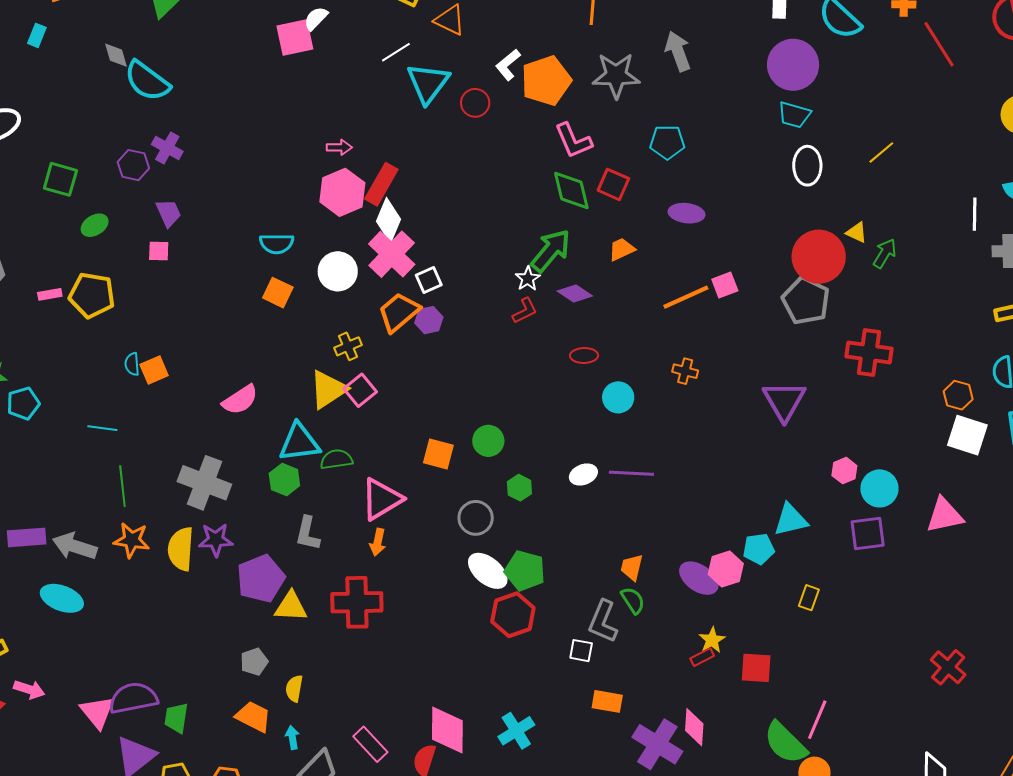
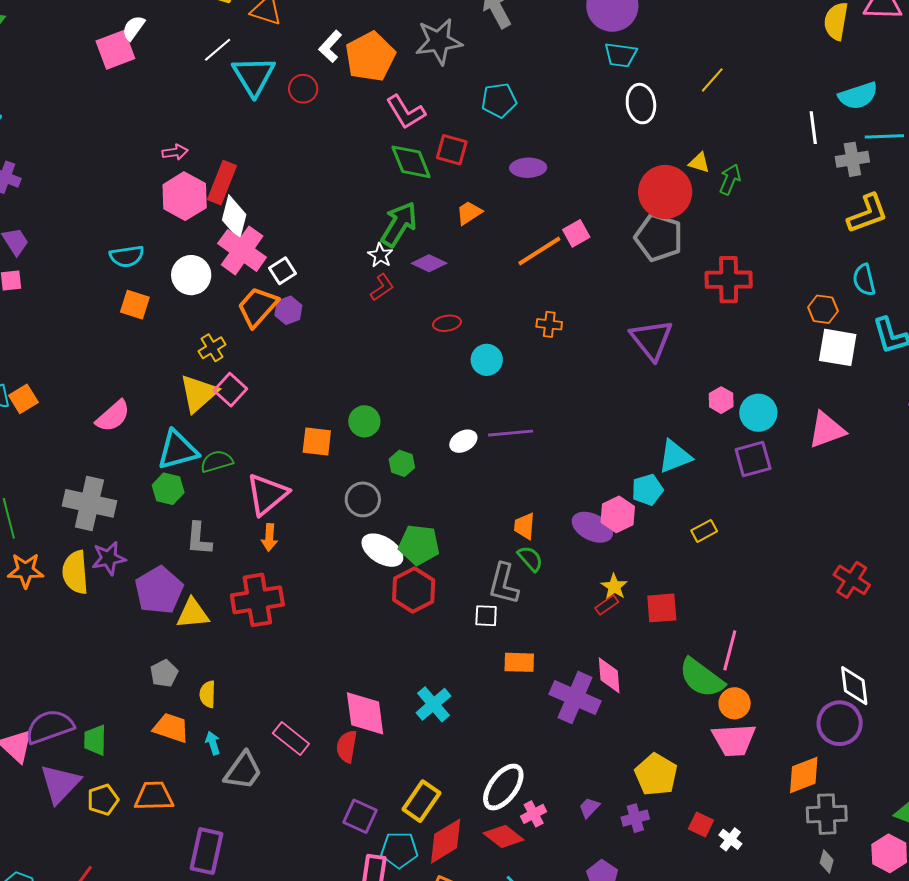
yellow rectangle: (809, 598) -> (704, 531), turned 50

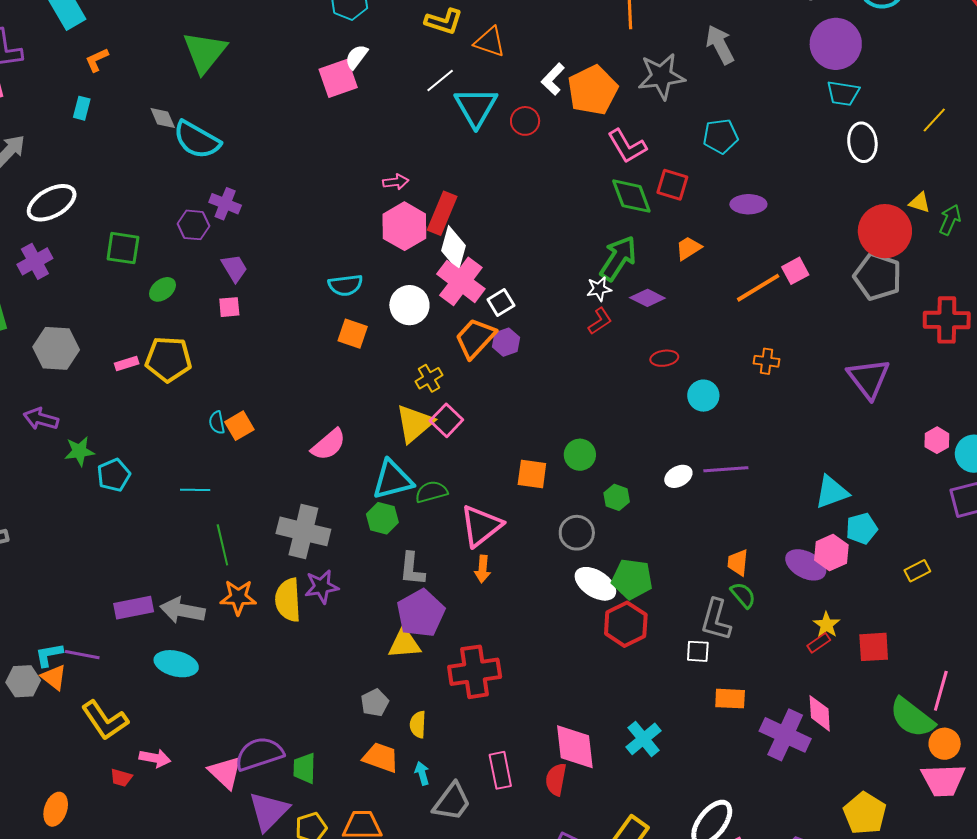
white star: (380, 255) -> (599, 289), turned 30
cyan triangle: (675, 456) -> (832, 492), moved
purple pentagon: (159, 590) -> (421, 613), moved
red cross: (257, 600) -> (475, 672), moved
pink rectangle: (291, 738) -> (500, 770), turned 39

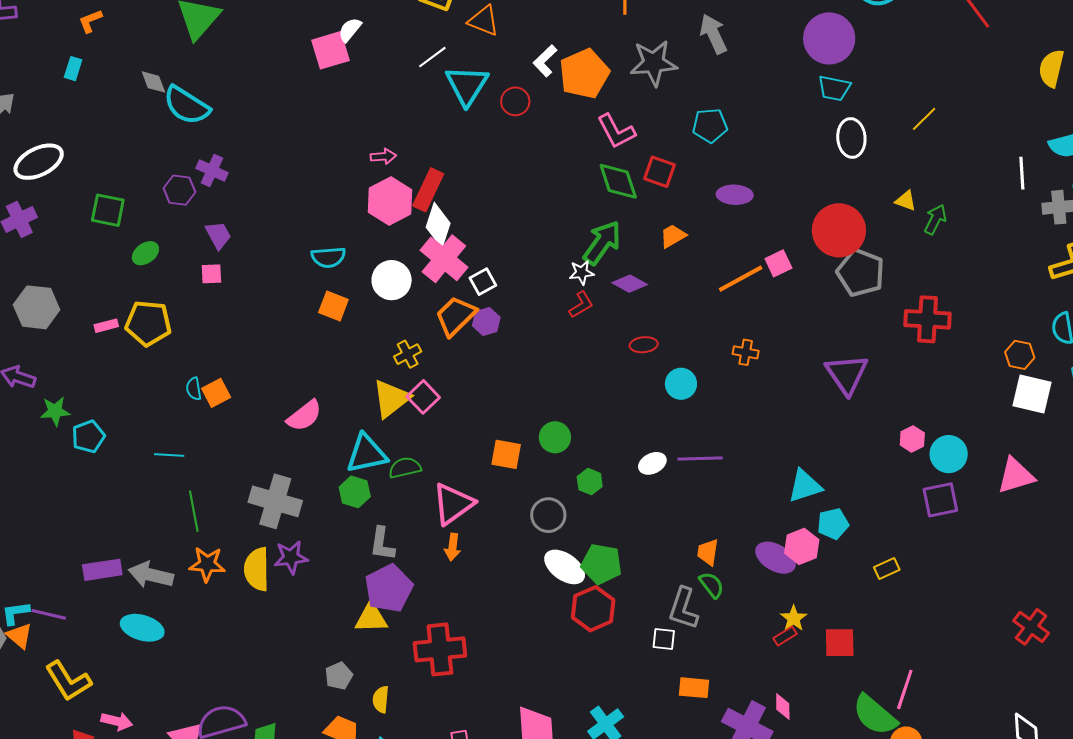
red circle: (885, 231) -> (839, 230), moved
pink diamond: (820, 713) -> (783, 707), size x0.7

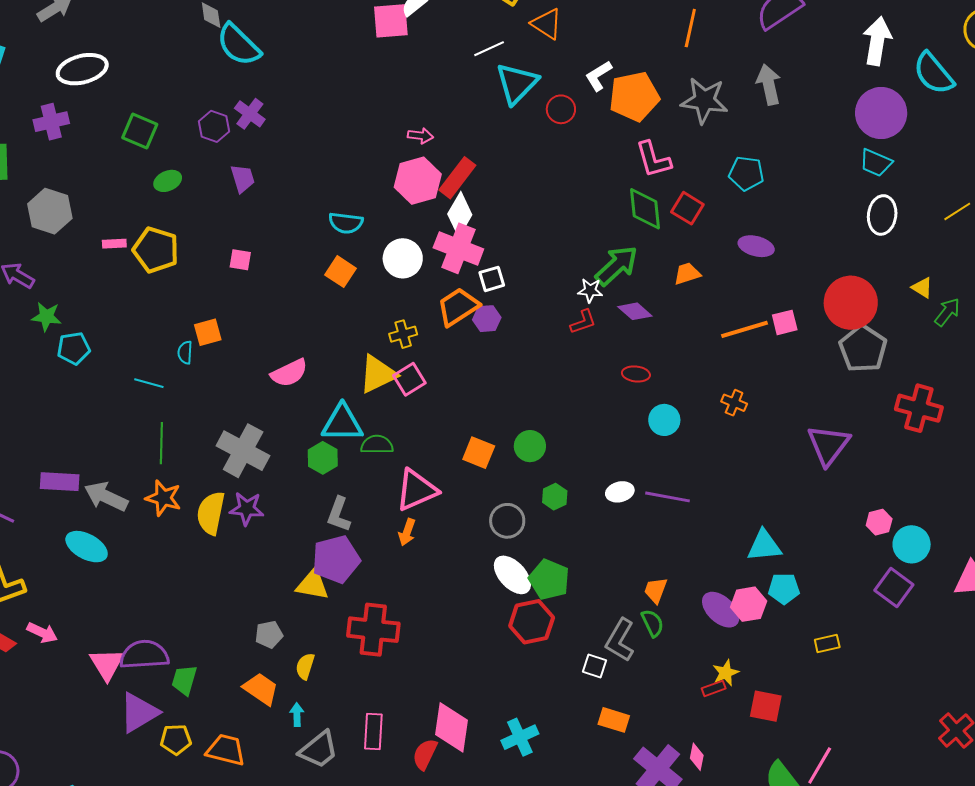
pink cross: (444, 259) -> (458, 248), turned -30
pink square: (211, 274) -> (240, 260), moved
cyan semicircle: (194, 389) -> (185, 352), moved
purple square: (940, 500) -> (894, 587), turned 36

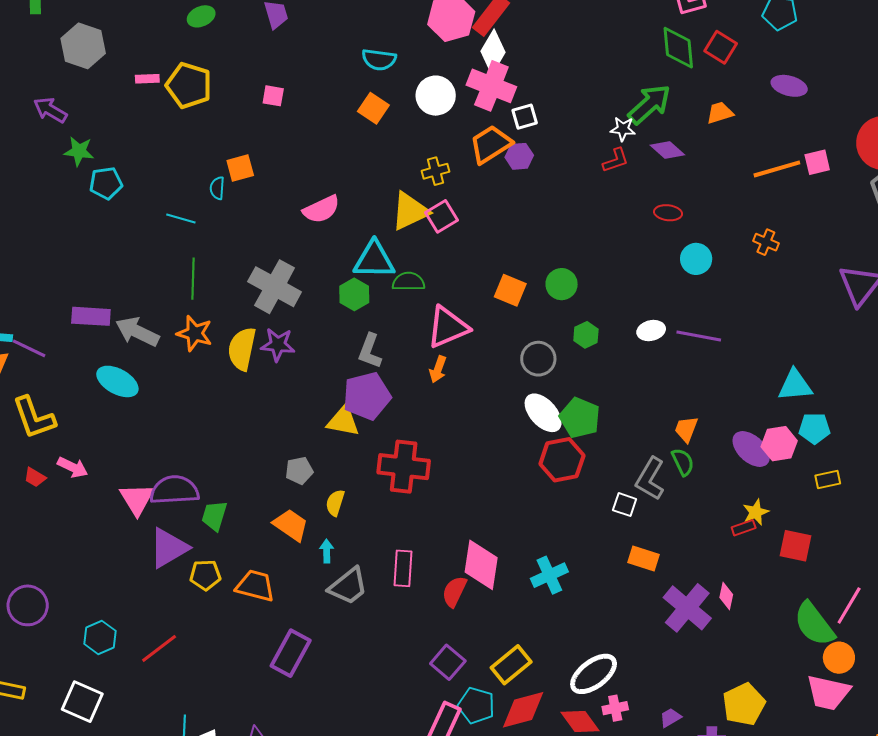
yellow rectangle: (827, 643) -> (828, 480), moved

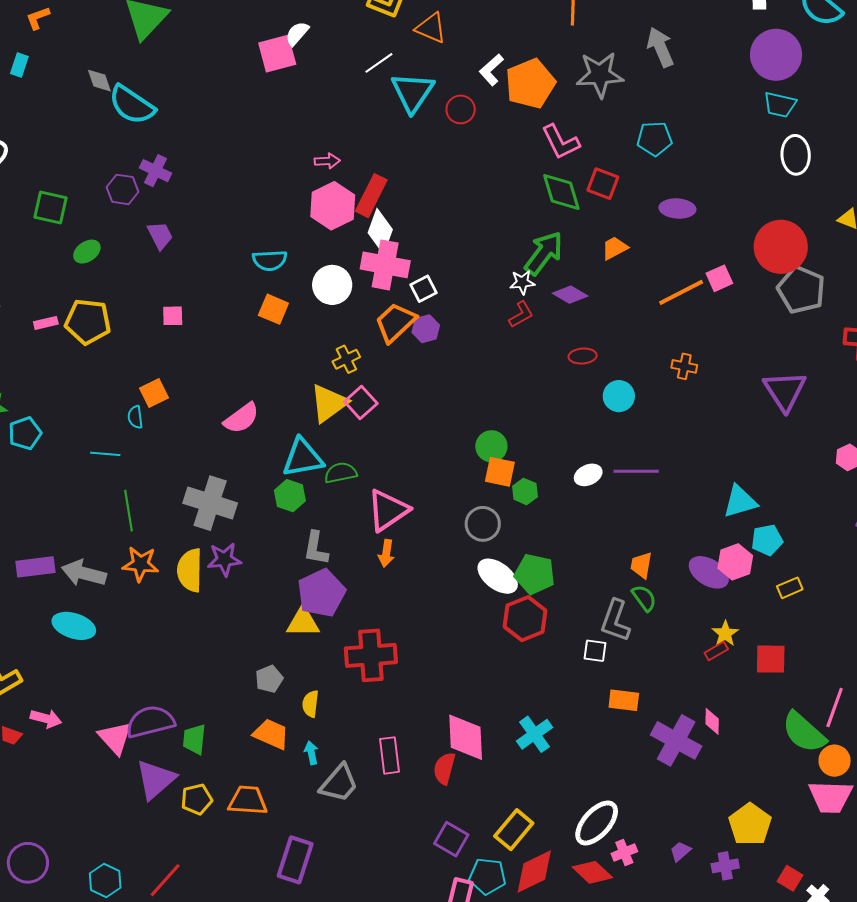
orange square: (510, 290) -> (500, 472), moved

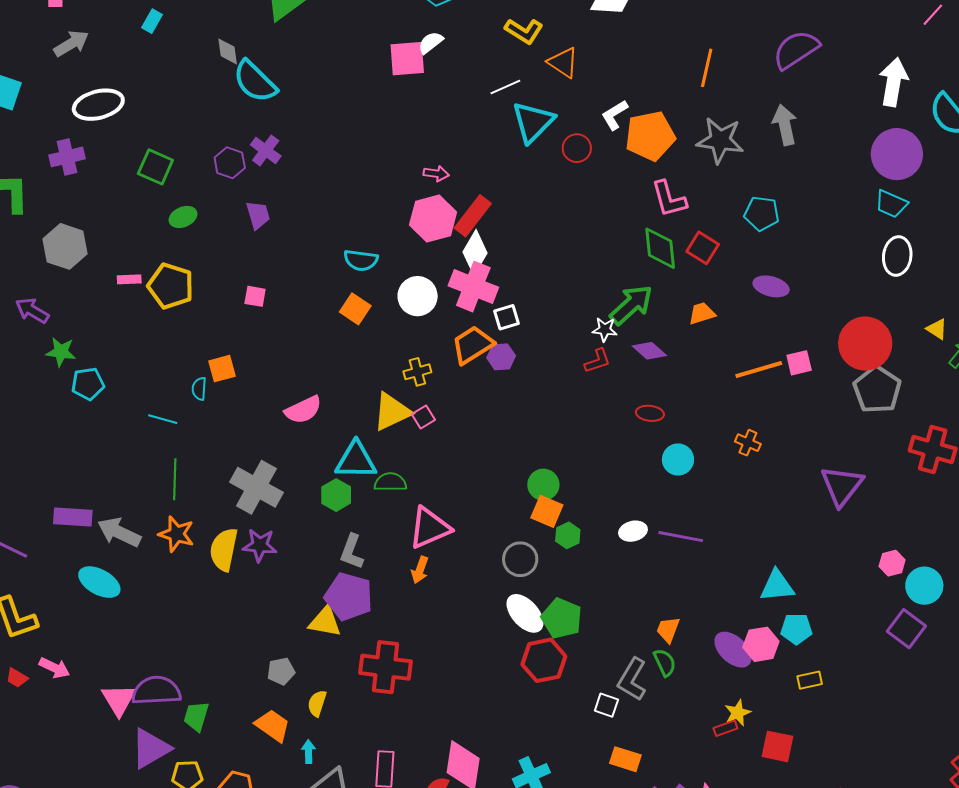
pink square: (361, 402) -> (423, 417), size x0.7
purple pentagon: (321, 593) -> (349, 597), turned 30

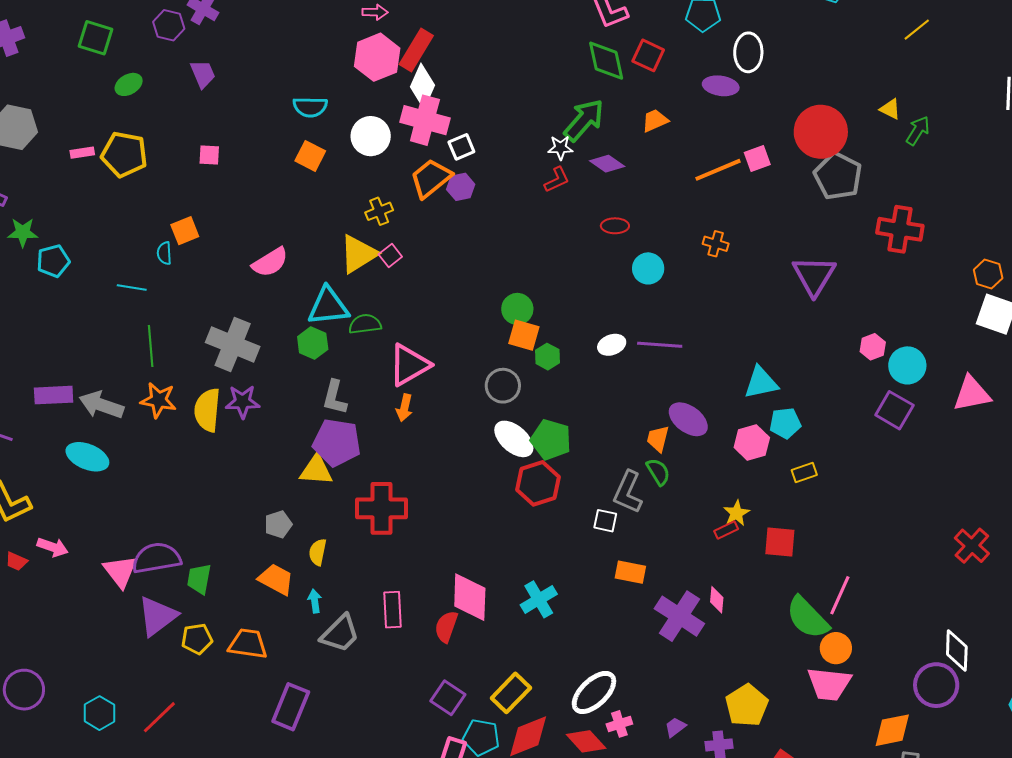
white ellipse: (897, 256) -> (748, 52), moved
purple ellipse: (733, 650) -> (688, 419), moved

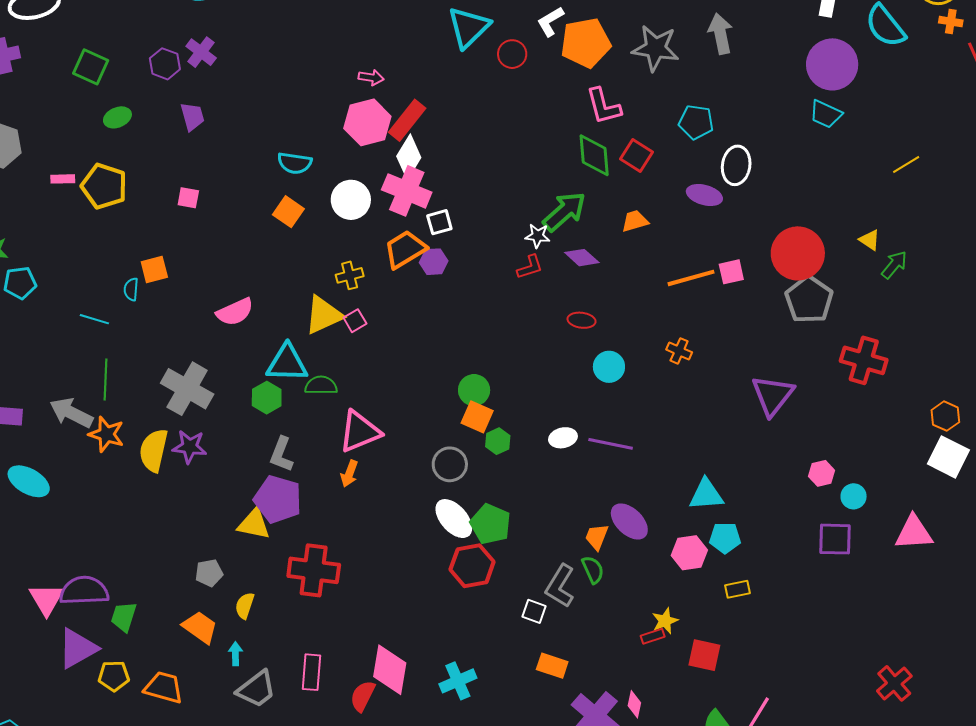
cyan circle: (907, 365) -> (854, 496), size x0.7
gray arrow: (101, 405) -> (71, 413), moved
purple square: (894, 410) -> (835, 539), turned -36

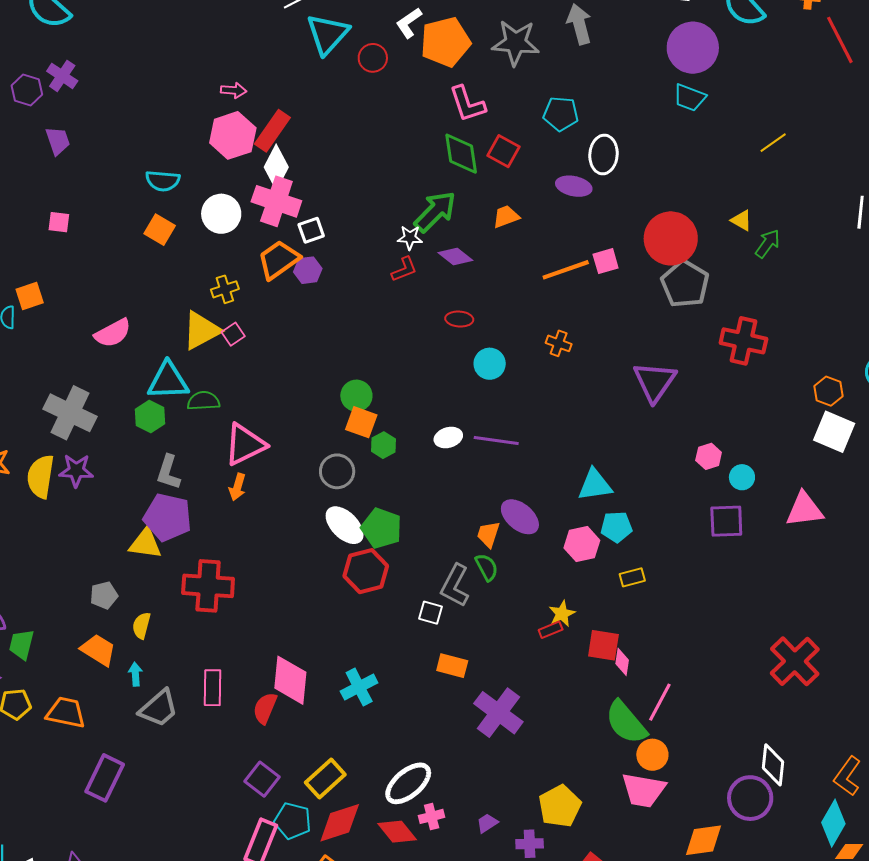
red cross: (894, 683) -> (795, 661), size x1.4
pink diamond: (634, 704) -> (622, 662), moved

